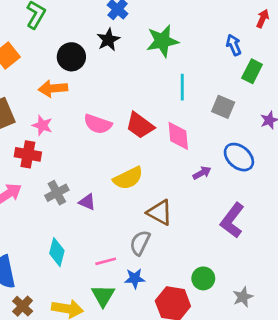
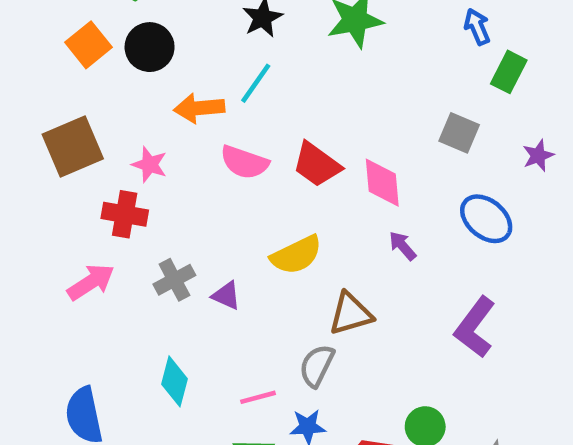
black circle: (71, 57) -> (150, 47), moved
cyan line: (182, 87) -> (256, 83), moved, turned 35
orange arrow: (53, 88) -> (199, 108), moved
purple arrow: (202, 173) -> (403, 246), moved, turned -102
brown triangle: (160, 212) -> (351, 314), turned -44

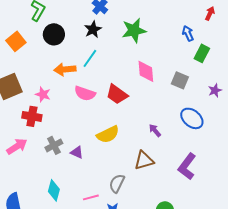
black circle: (150, 47) -> (54, 34), moved
pink diamond: (382, 183) -> (146, 71), moved
brown triangle: (351, 314) -> (144, 160), moved

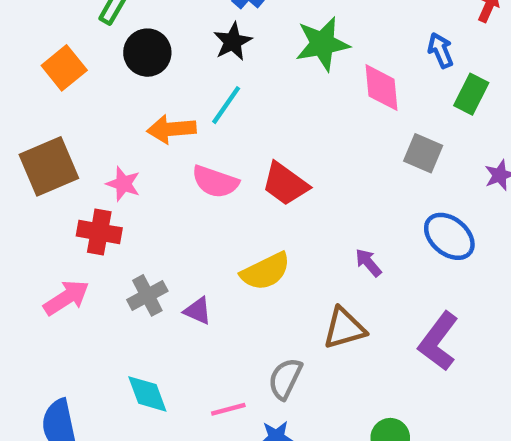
pink diamond: (146, 71) -> (381, 88), moved
cyan diamond: (54, 190) -> (147, 394), turned -35

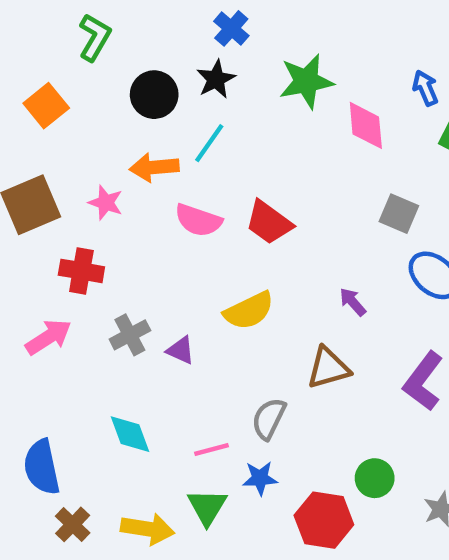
black circle: (147, 53) -> (154, 95), moved
gray square: (423, 153) -> (399, 214), moved
pink star: (123, 184) -> (106, 203), moved

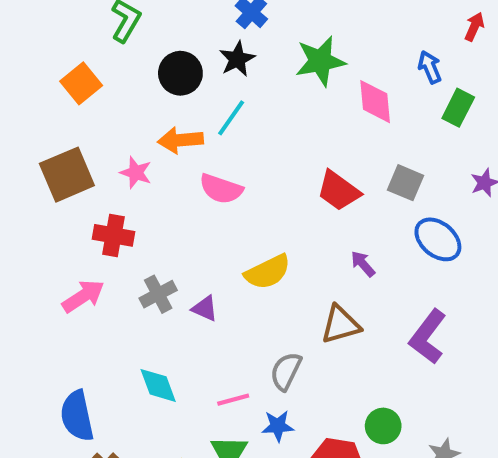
red trapezoid: (269, 222) -> (339, 191), moved

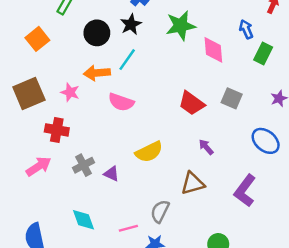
blue ellipse: (438, 239) -> (266, 141), moved

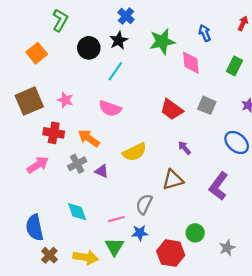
blue arrow: (246, 29) -> (205, 33), moved
orange arrow: (97, 73) -> (89, 138), moved, turned 40

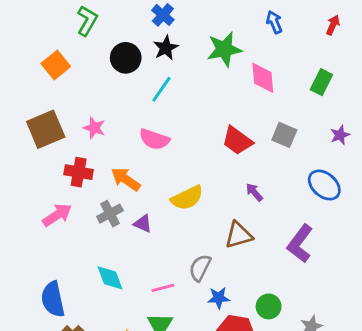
blue cross: (126, 16) -> (163, 15), moved
blue arrow: (205, 33) -> (274, 22), moved
blue star: (140, 233) -> (219, 298), moved

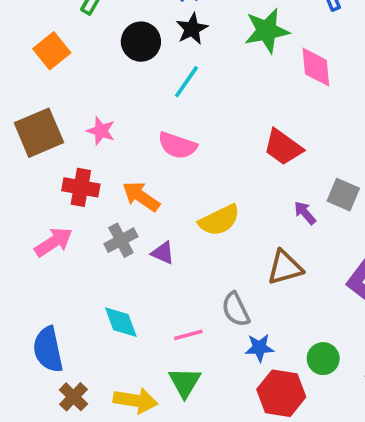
gray square: (284, 135) -> (343, 195), moved
gray semicircle: (200, 268) -> (236, 309), turned -52

